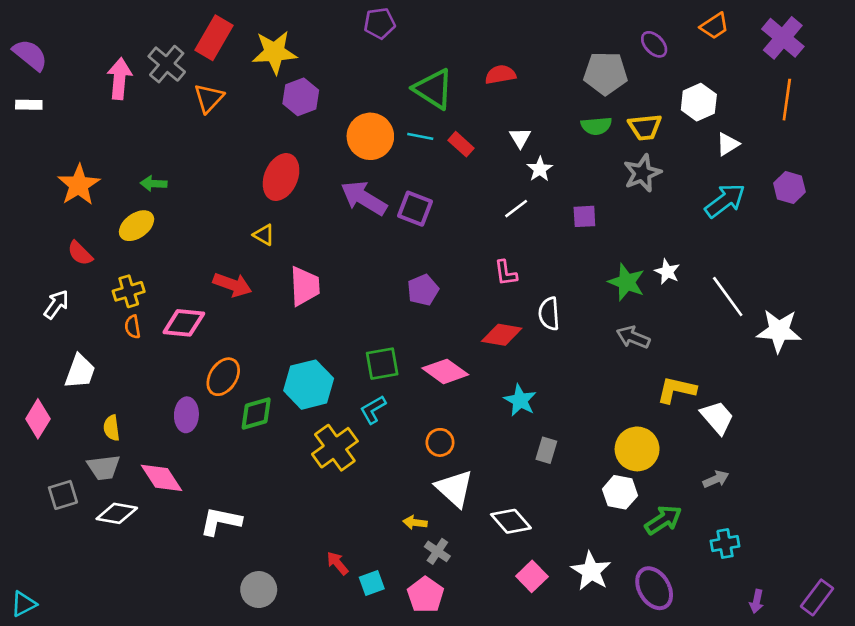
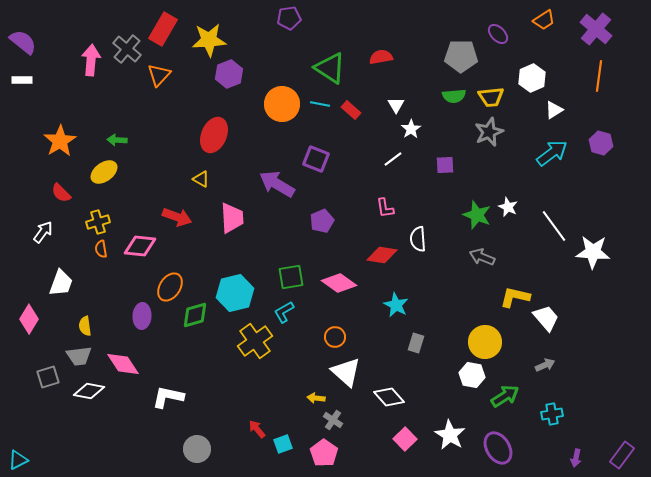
purple arrow: (364, 198) -> (277, 184), moved

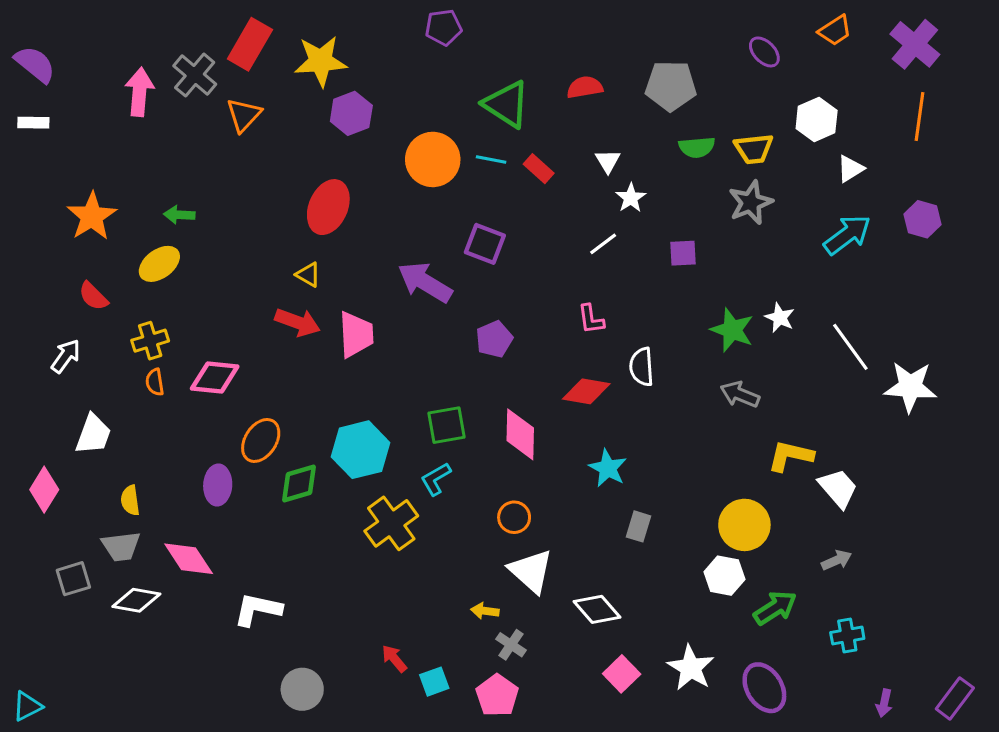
gray pentagon: (461, 56) -> (671, 86), moved
red arrow: (177, 217) -> (298, 322), moved
pink diamond: (339, 283) -> (520, 434), turned 56

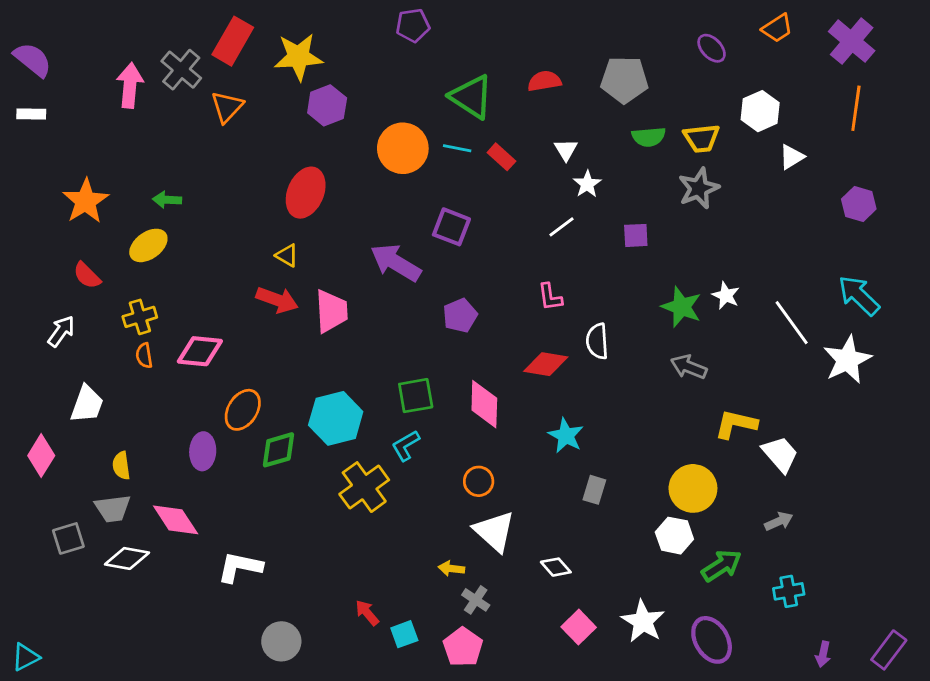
cyan arrow: (847, 235) -> (859, 295), moved, turned -99
white star: (910, 387) -> (847, 360), turned -30
white diamond: (597, 609) -> (556, 567), size x0.7

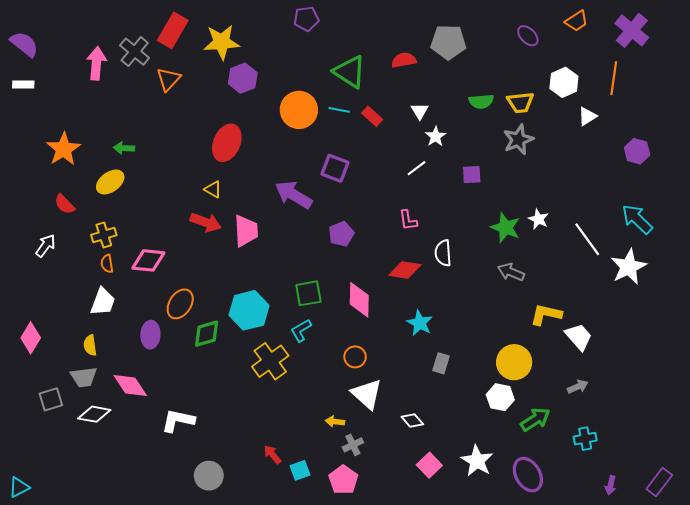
gray pentagon: (624, 80) -> (448, 42), moved
orange line: (856, 108) -> (614, 78), moved
white trapezoid: (87, 404) -> (103, 302), moved
gray cross: (476, 600) -> (353, 445), turned 30

